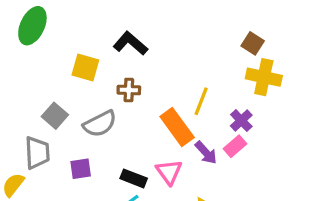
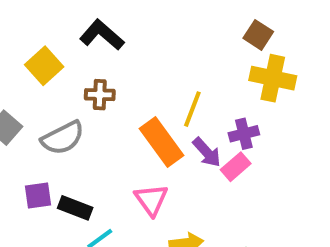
yellow square: (85, 67) -> (44, 66), turned 32
purple cross: (241, 121) -> (244, 134), turned 30
purple arrow: (206, 153) -> (207, 152), moved
black rectangle: (134, 178) -> (75, 208), moved

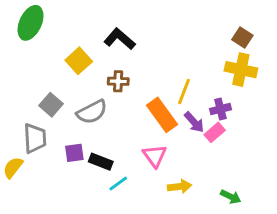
brown square: (258, 35) -> (242, 37), moved

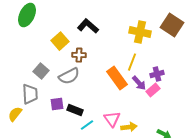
brown square: (242, 37) -> (172, 25), size x1.6
yellow cross: (241, 70) -> (140, 32), moved
brown cross: (118, 81) -> (79, 55), moved
pink triangle: (155, 156) -> (112, 119), moved

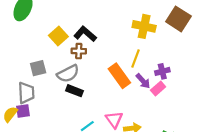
black L-shape: (88, 26) -> (85, 34), moved
gray square: (41, 71) -> (38, 68), turned 35
purple square: (57, 104) -> (23, 111), moved
black rectangle: (75, 110) -> (74, 91), moved

